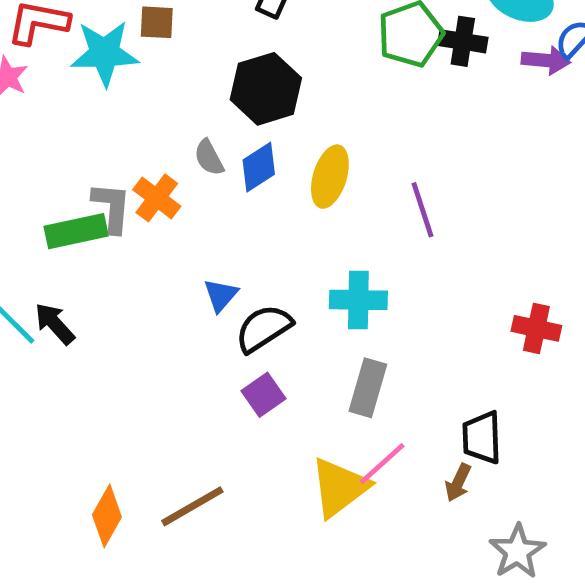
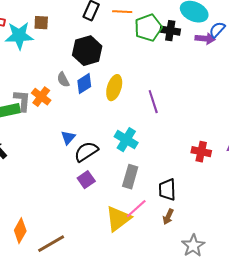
cyan cross: (358, 300) -> (126, 140), turned 30
black trapezoid: (482, 438) -> (167, 190), moved
brown line: (192, 506) -> (51, 244), moved

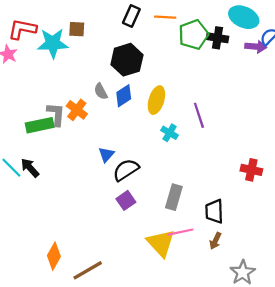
cyan cross: (126, 140) -> (170, 133), moved, size x0.7
pink line: (136, 209) -> (180, 232), turned 30
yellow triangle: (118, 219) -> (161, 243), turned -36

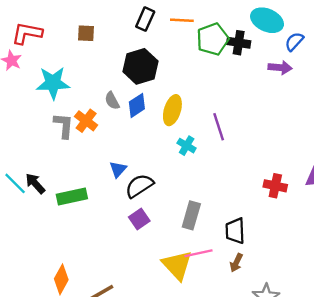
cyan star: (53, 43) -> (53, 83), moved
purple arrow: (256, 47) -> (280, 68), moved
green rectangle: (40, 125) -> (72, 196), moved

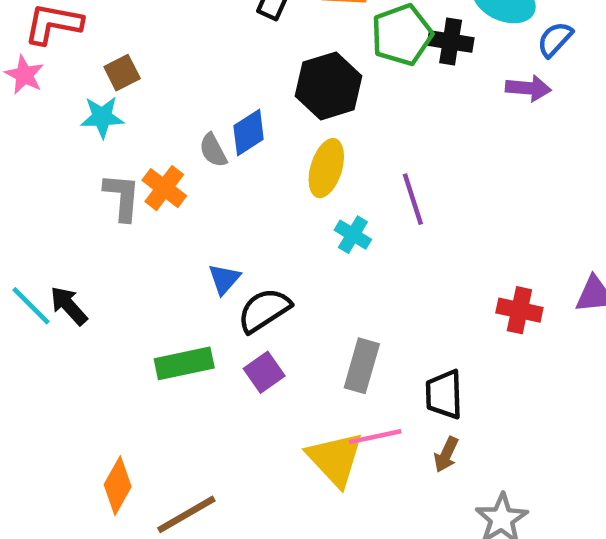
brown square: (86, 33) -> (122, 73), moved, turned -30
black hexagon: (140, 66) -> (329, 86), moved
cyan star: (53, 83) -> (102, 117), size x0.7
blue diamond: (137, 105) -> (249, 133), moved
green rectangle: (72, 196) -> (184, 363), moved

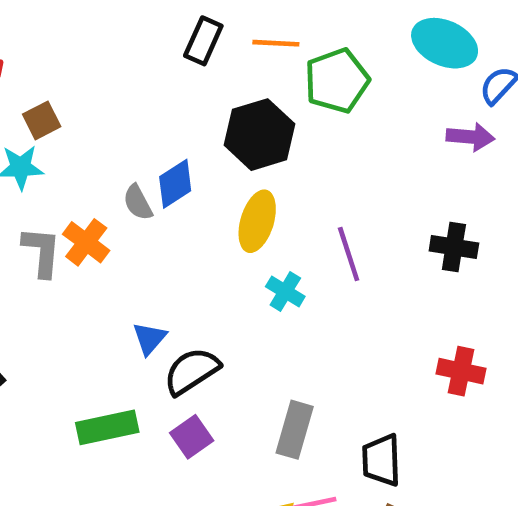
black cross: (451, 42) -> (454, 247), moved

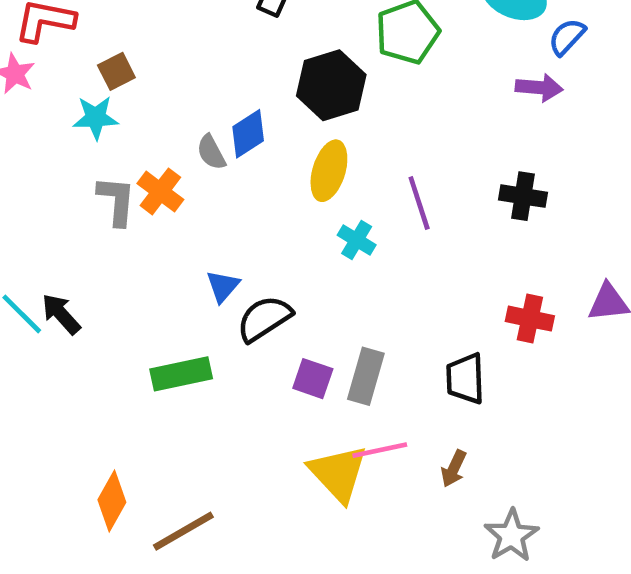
purple square: (192, 437) -> (313, 379), moved, turned -36
black trapezoid: (381, 460) -> (465, 379), moved

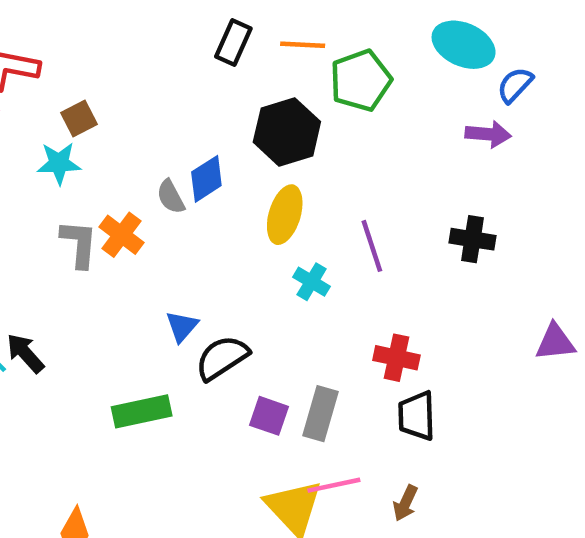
red cross: (530, 319) -> (396, 358), moved

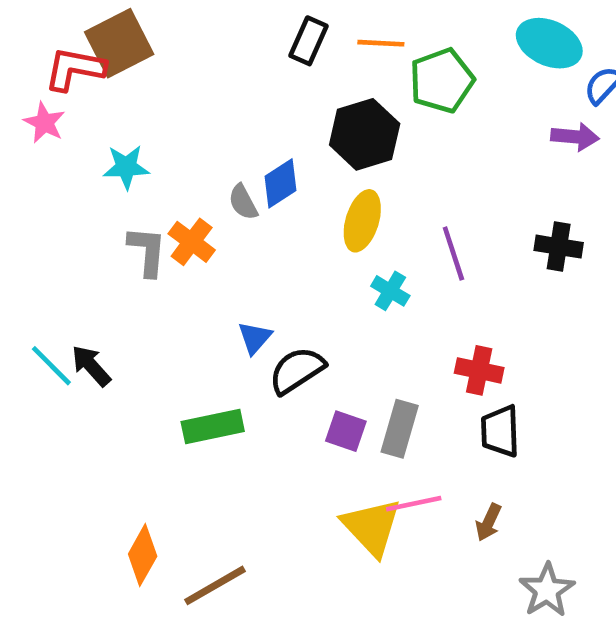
brown square: (79, 118) -> (119, 43), moved, size x1.8

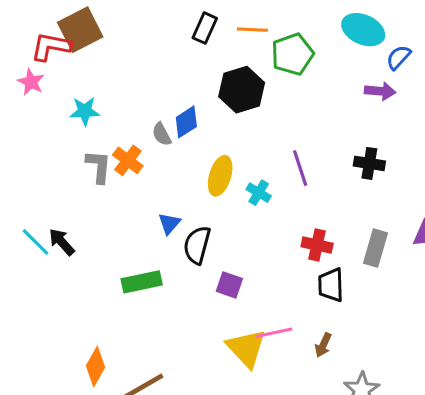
yellow ellipse: (362, 221) -> (220, 176), moved
black semicircle: (297, 370) -> (197, 245), turned -42
gray rectangle: (400, 429) -> (375, 248), moved

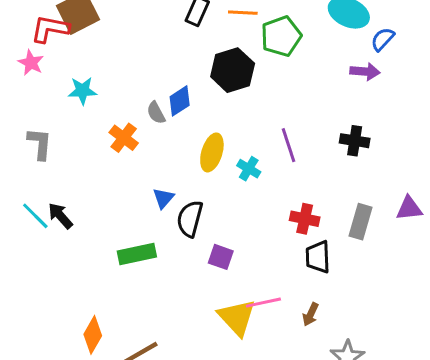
gray L-shape: (99, 167) -> (40, 144), moved

